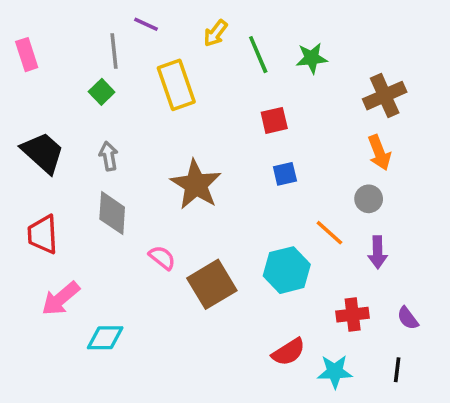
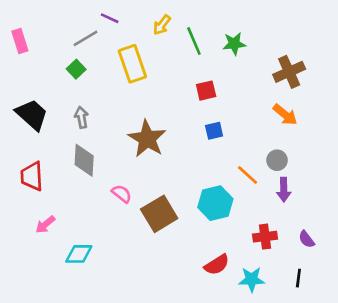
gray line: (114, 51) -> (85, 38), turned 65
orange arrow: (379, 153) -> (285, 115), turned -30
gray circle: (369, 199) -> (277, 160), moved
pink arrow: (61, 299) -> (45, 225), size x0.7

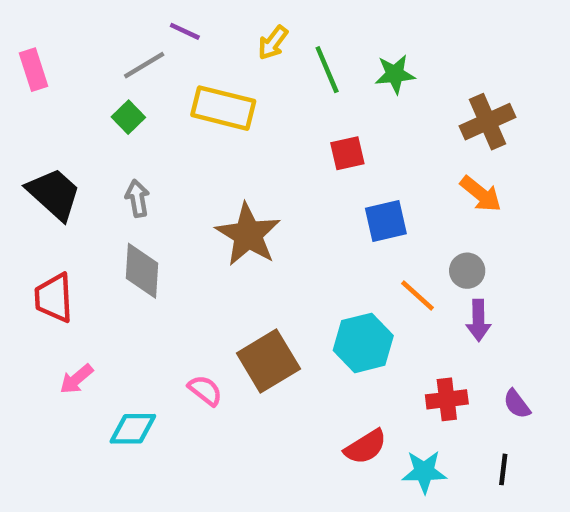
yellow rectangle: (132, 64) -> (223, 108), turned -57
blue square: (214, 131) -> (386, 221), moved, size x1.4
pink semicircle: (122, 194) -> (205, 390), moved

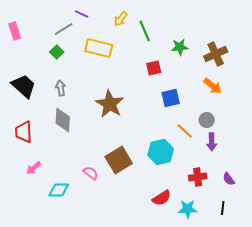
green star: (395, 74) -> (180, 47), moved

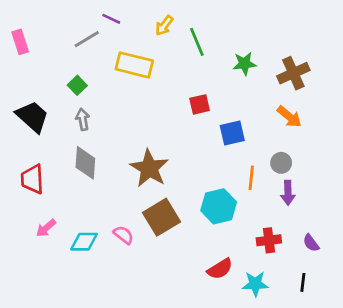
green square: (57, 52) -> (77, 85), moved
red square: (154, 68) -> (200, 104), moved
brown star: (110, 104) -> (149, 168), moved
orange line: (185, 131) -> (251, 178), turned 54
cyan diamond: (59, 190) -> (84, 242), moved

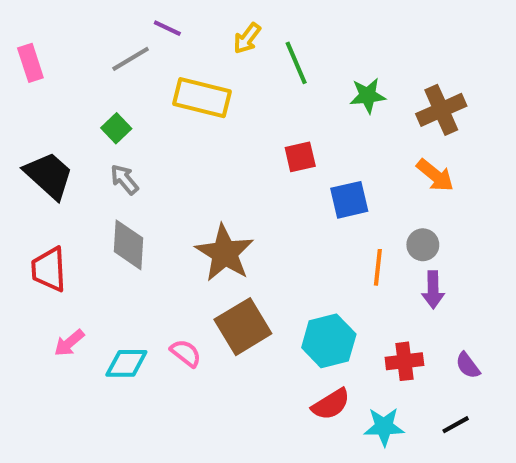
gray arrow: (83, 119) -> (124, 179), turned -30
cyan hexagon: (219, 206) -> (329, 341), moved
black line: (303, 282) -> (456, 425), turned 54

